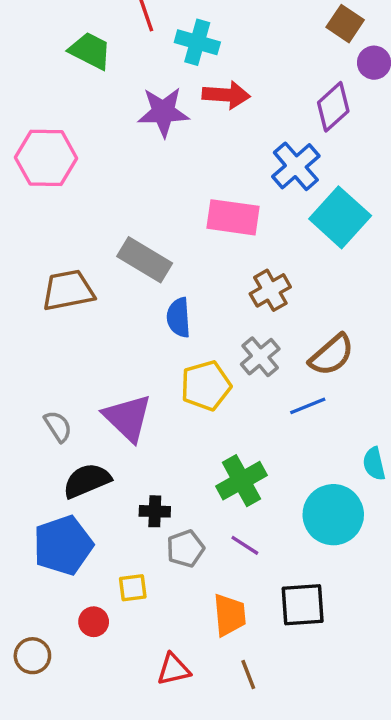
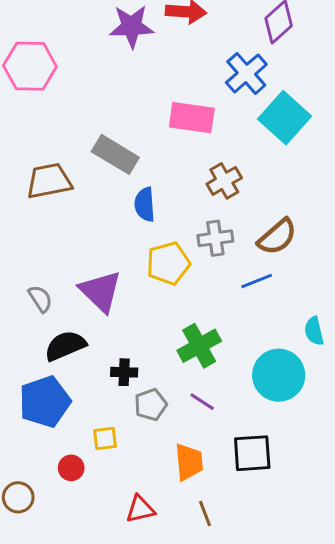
gray cross: (260, 357) -> (215, 238), turned 32

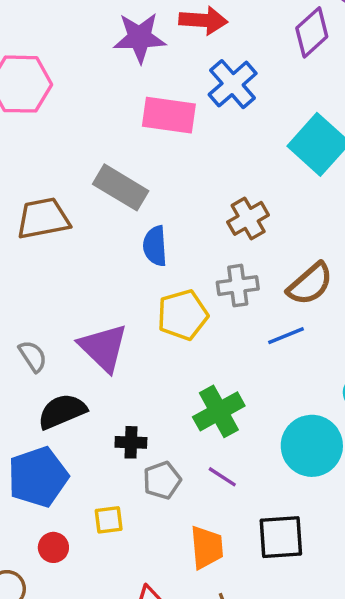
blue cross: (246, 73) -> (233, 84), moved
pink rectangle: (192, 118) -> (169, 115), moved
red circle: (71, 468) -> (53, 547), moved

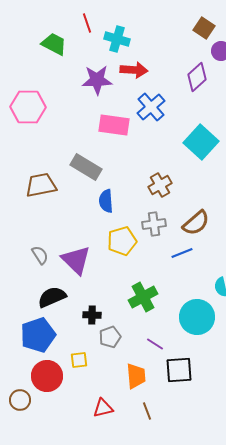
gray semicircle: (33, 356) -> (40, 255), moved
purple line: (222, 477) -> (155, 344), moved
red circle: (53, 547) -> (47, 376), size x1.8

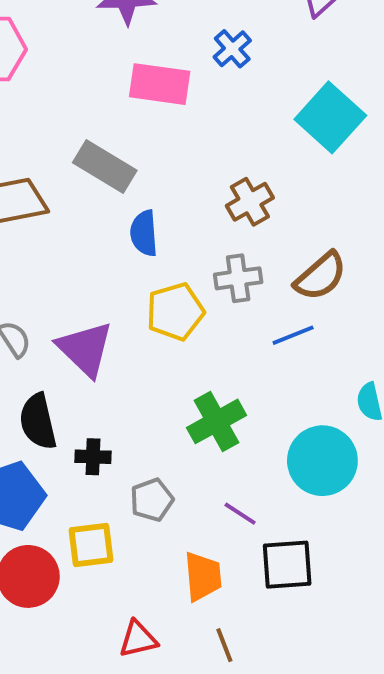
blue cross: (151, 107) -> (232, 49), size x0.7
black semicircle: (52, 297) -> (38, 421), turned -80
black cross: (92, 315) -> (93, 457), moved
yellow square: (79, 360) -> (91, 545), size x1.4

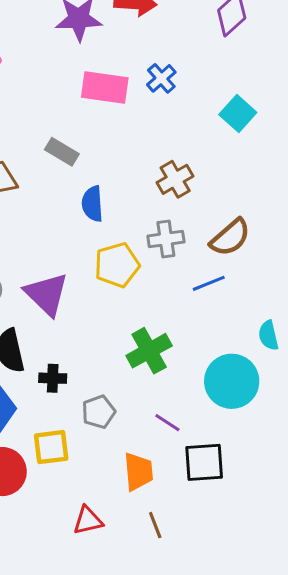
blue cross: (232, 49) -> (161, 78), moved
cyan square: (330, 117) -> (238, 114), size x0.7
gray rectangle: (105, 166) -> (62, 152), size x0.7

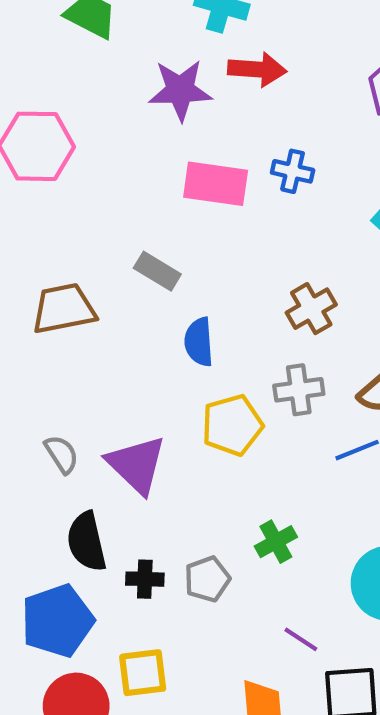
blue cross: (161, 78) -> (293, 171), turned -36
green cross: (149, 351) -> (276, 542), size x0.7
gray pentagon: (99, 412) -> (207, 579), moved

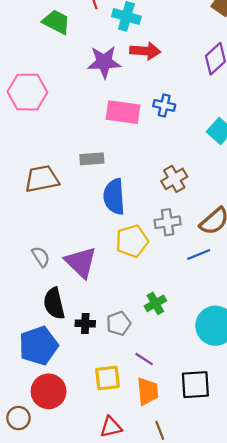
gray rectangle: (157, 271) -> (92, 159), turned -35
blue semicircle: (199, 342) -> (114, 197), size x1.4
purple line: (301, 639) -> (144, 359), moved
yellow square: (143, 673) -> (107, 378), moved

